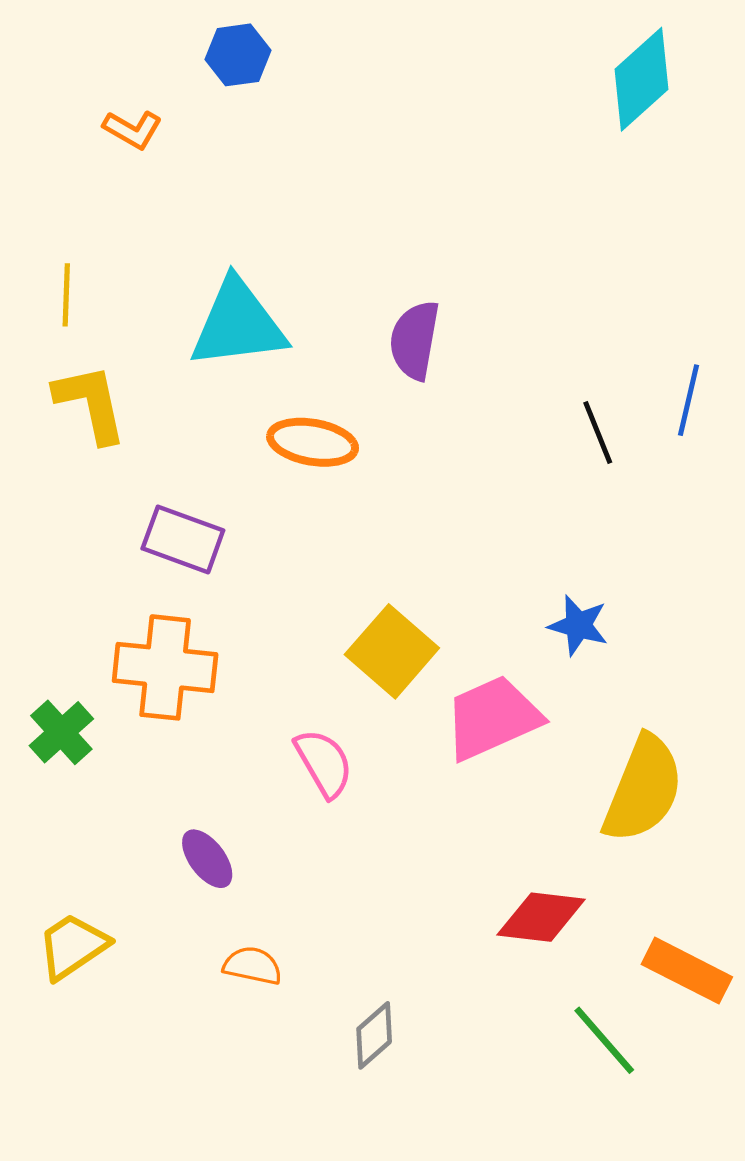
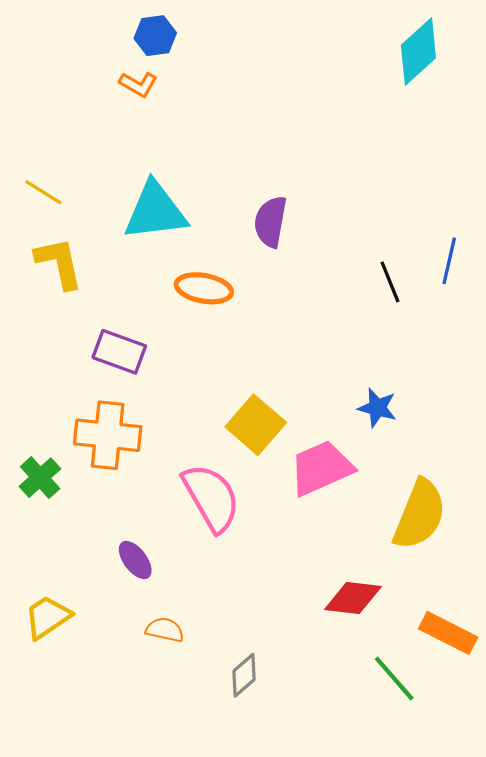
orange L-shape: (133, 129) -> (138, 84), moved
yellow line: (66, 295) -> (43, 192), turned -60
pink semicircle: (324, 763) -> (211, 498), size x1.5

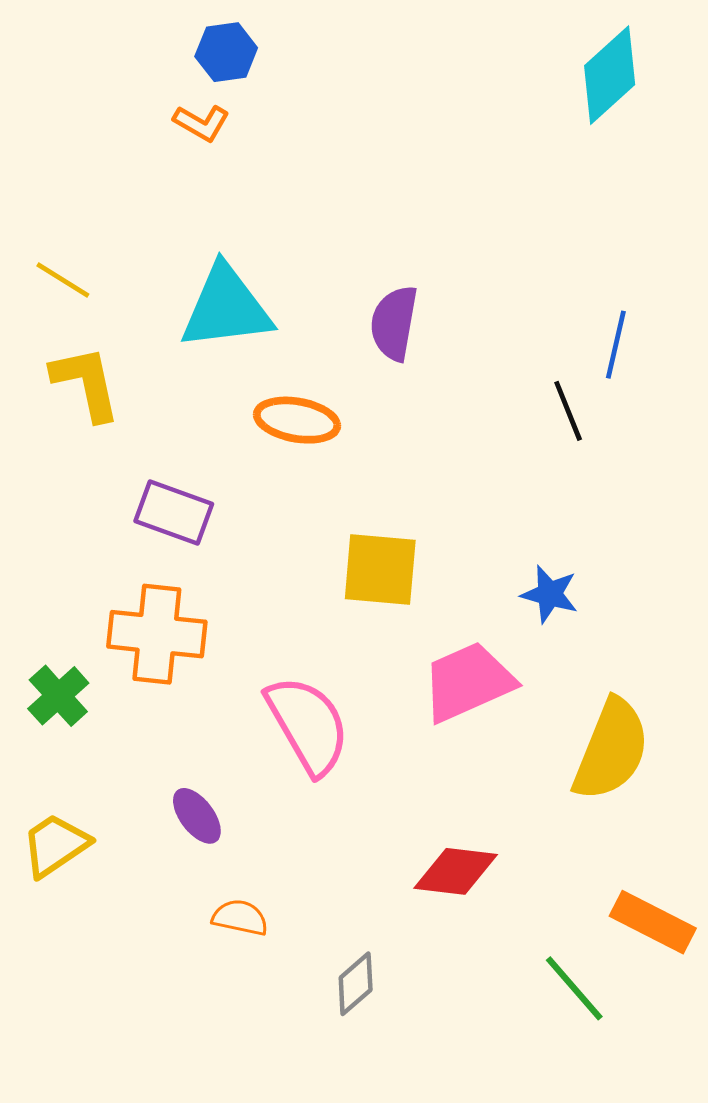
blue line: (449, 261) -> (616, 345), moved
yellow square: (256, 425) -> (380, 569), moved, turned -36
red diamond: (353, 598) -> (456, 871), moved
yellow trapezoid: (47, 617) -> (55, 845), moved

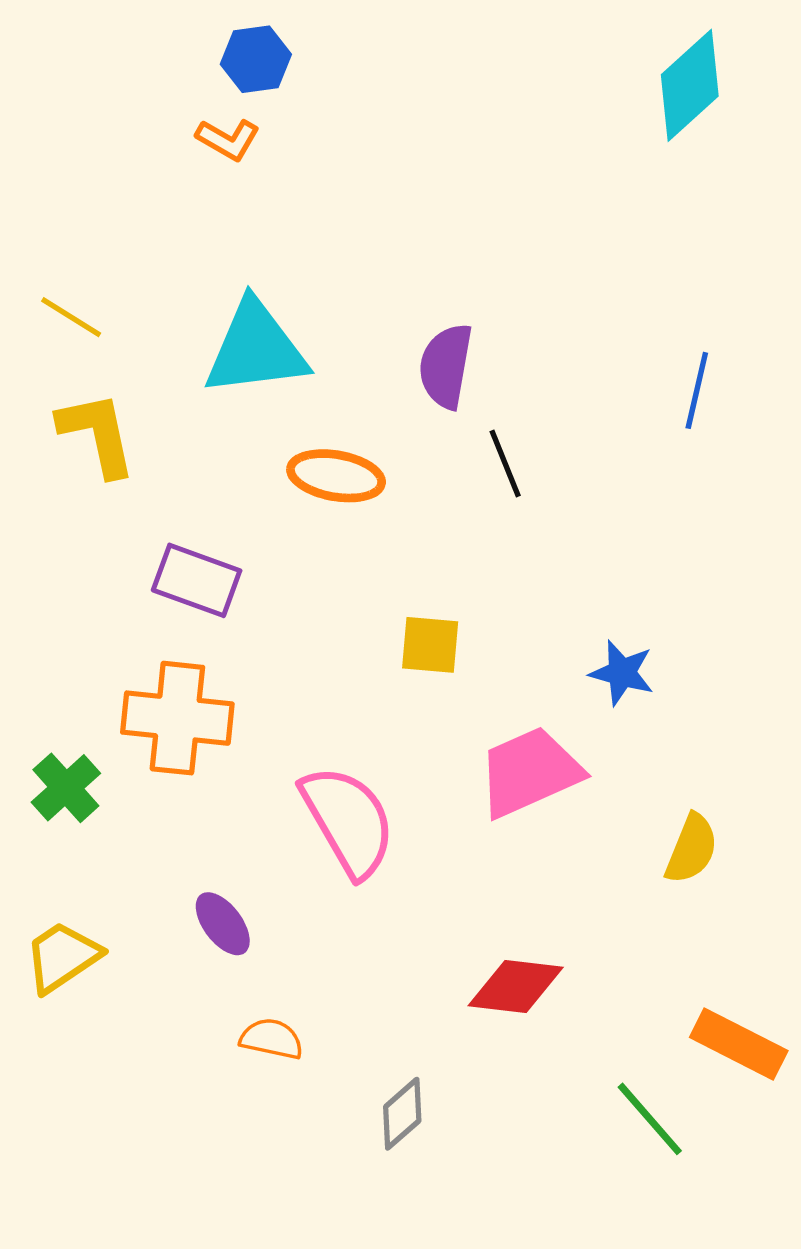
black line: (568, 411) -> (505, 464), moved
yellow square: (380, 569) -> (430, 645), size x0.7
yellow semicircle: (611, 750) -> (692, 849), size x0.6

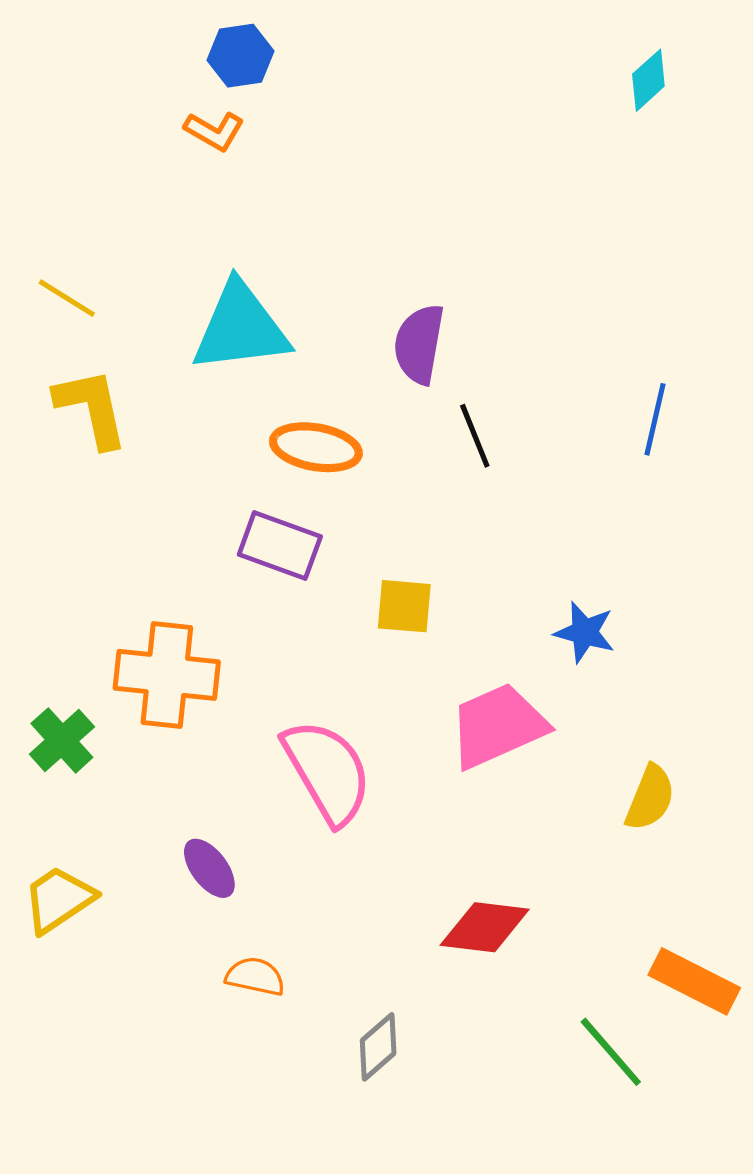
cyan diamond: (690, 85) -> (648, 80), size x0.6
blue line: (697, 390) -> (655, 419), moved
purple rectangle: (197, 580) -> (280, 546), moved

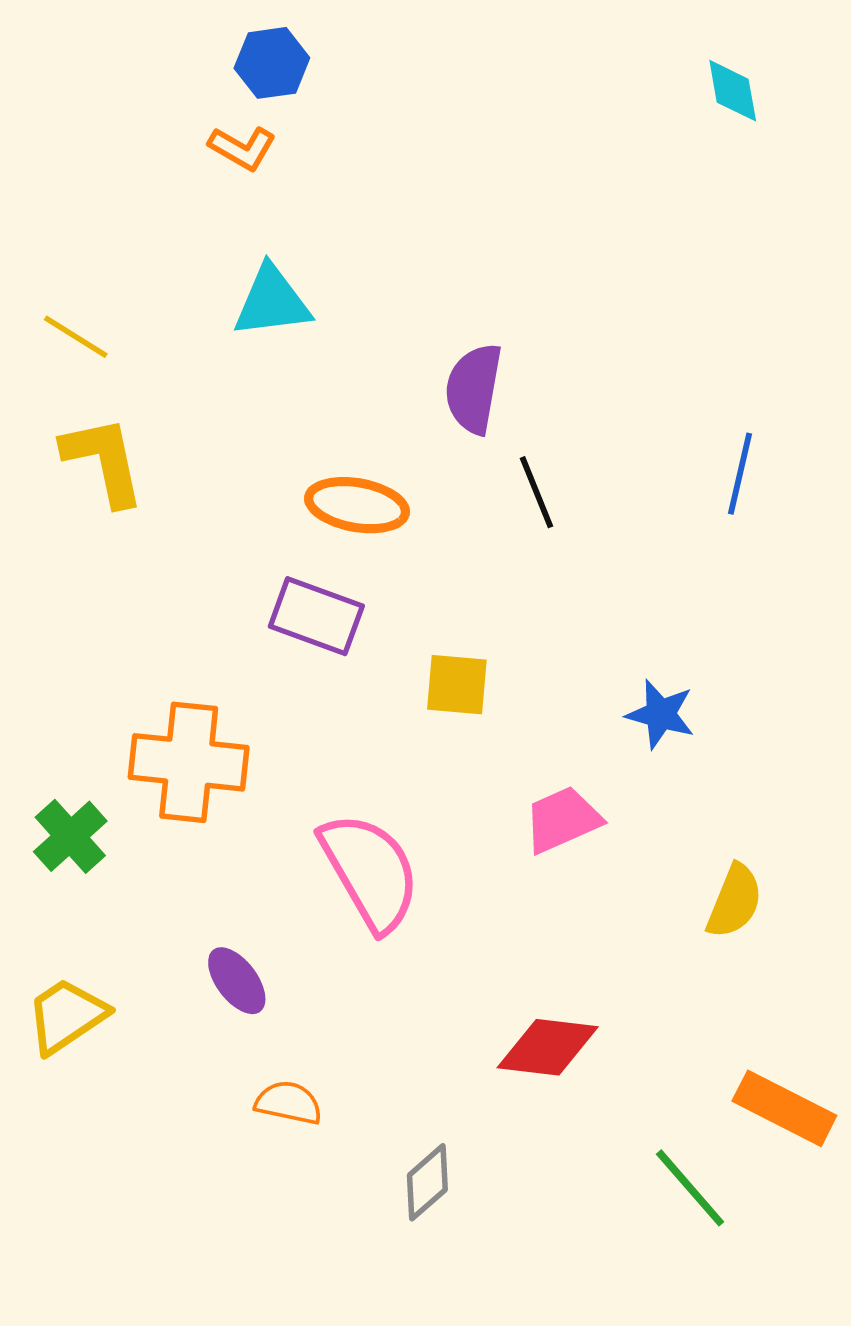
cyan diamond: (648, 80) -> (733, 91), turned -58
cyan triangle: (241, 328) -> (272, 302), moved, size x0.7
pink trapezoid: (498, 726) -> (562, 820), size x0.7

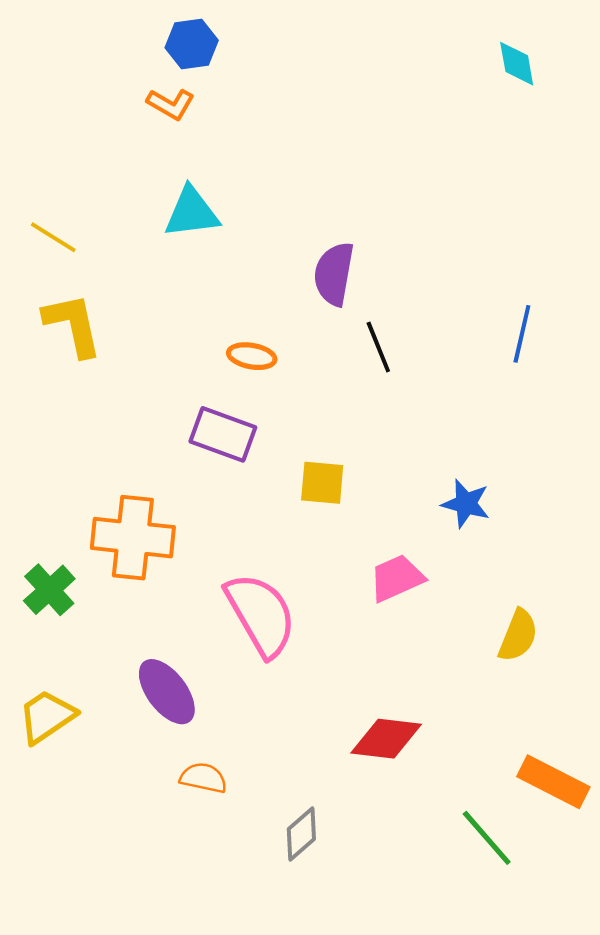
orange ellipse: (357, 505) -> (252, 356), size x0.7
purple ellipse: (237, 981) -> (167, 692), size x1.4

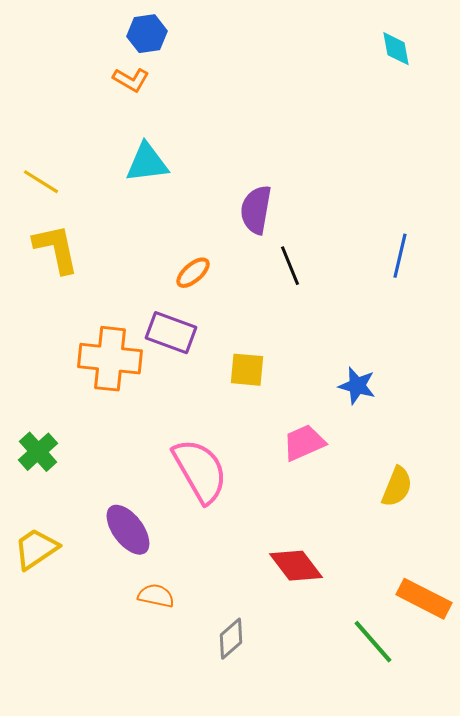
orange ellipse: (252, 356) -> (193, 273), turned -51
orange cross: (133, 538) -> (110, 359), moved
red diamond: (386, 739) -> (296, 566), turned 46

